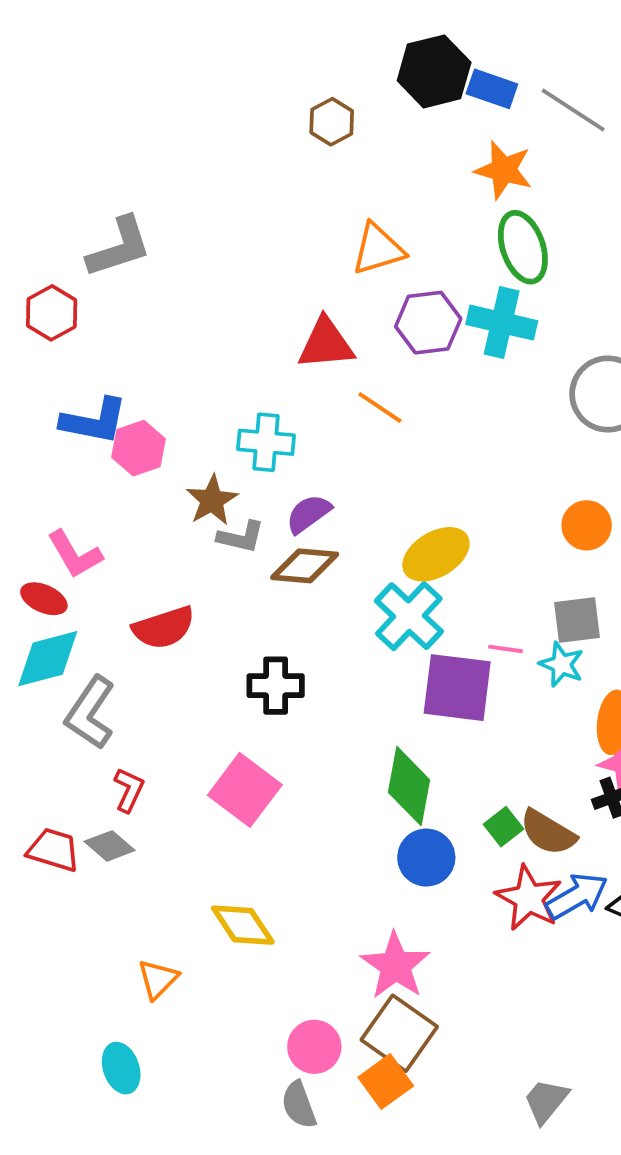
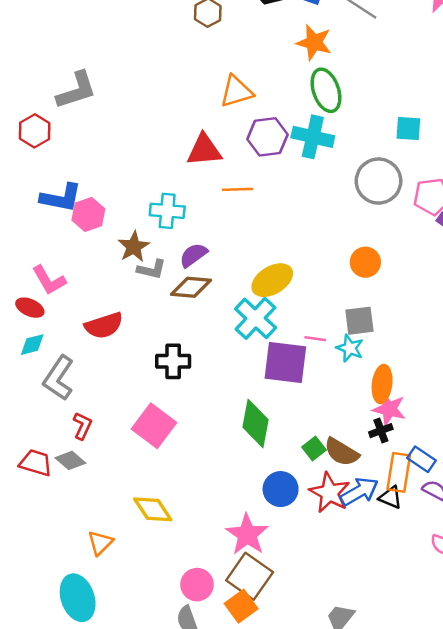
orange line: (380, 408) -> (238, 189), turned -36
cyan diamond: (48, 659) -> (32, 345), size x0.6
blue circle: (426, 858) -> (281, 489), moved
cyan ellipse: (121, 1068) -> (78, 598), size x1.5

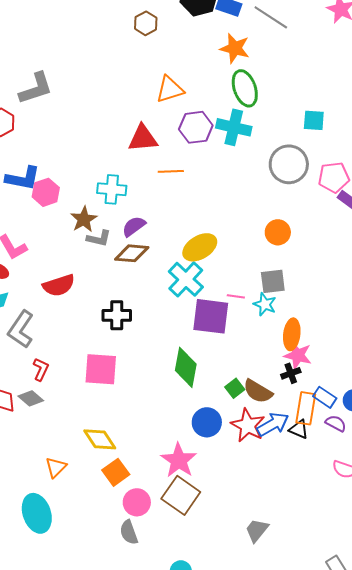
pink square: (154, 426) -> (101, 369), turned -33
orange square: (241, 606) -> (116, 472), moved

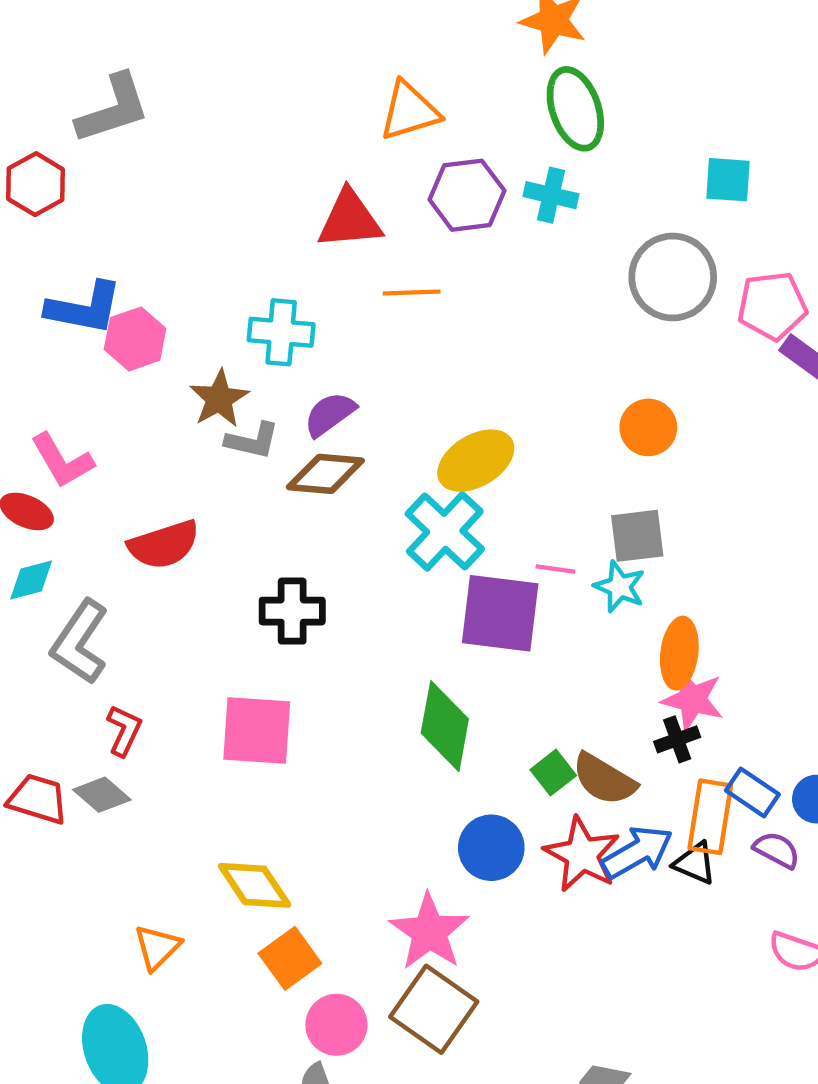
cyan cross: (234, 127) -> (551, 195), size x0.7

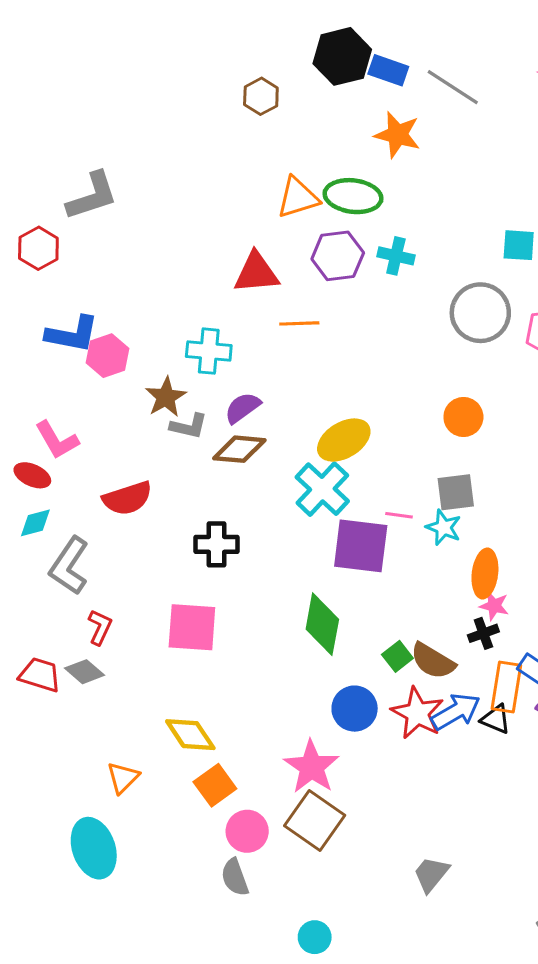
green ellipse: (575, 109) -> (353, 196), moved, turned -64
pink star: (693, 700) -> (494, 606), size x0.7

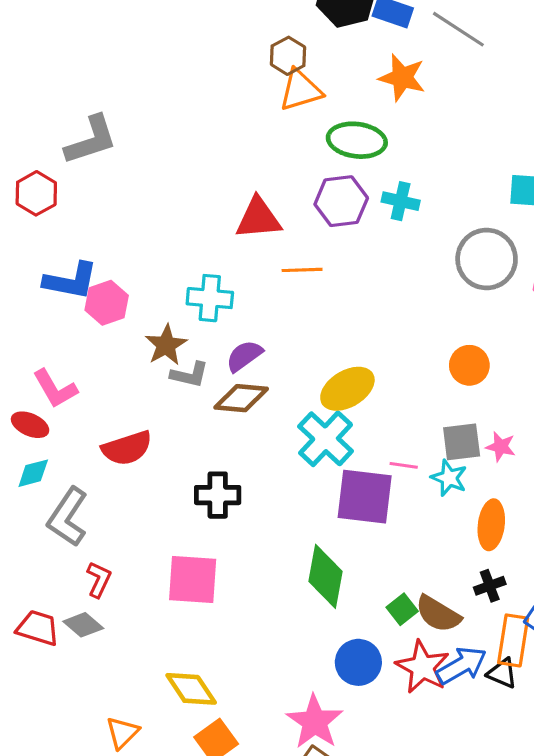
brown hexagon: (261, 96) -> (288, 56), moved
orange triangle: (298, 198) -> (301, 90), moved
pink star: (494, 606) -> (501, 447), moved

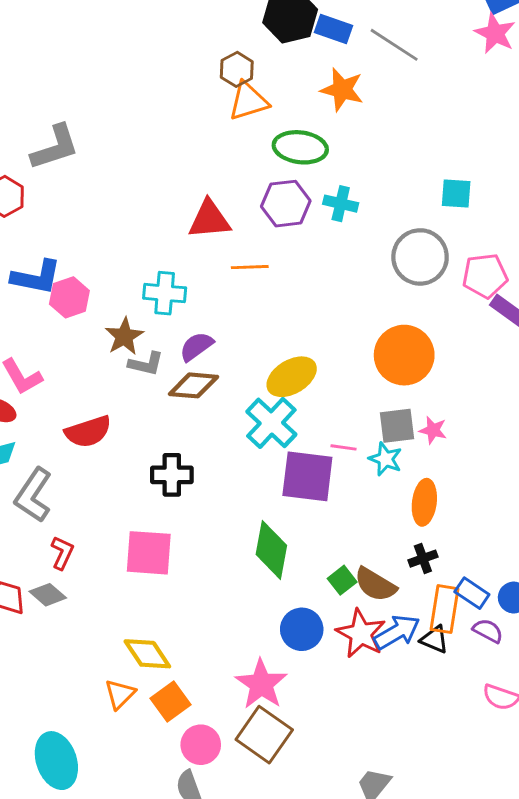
orange circle: (469, 365) -> (404, 355), size x1.6
orange triangle: (122, 733) -> (120, 694), moved

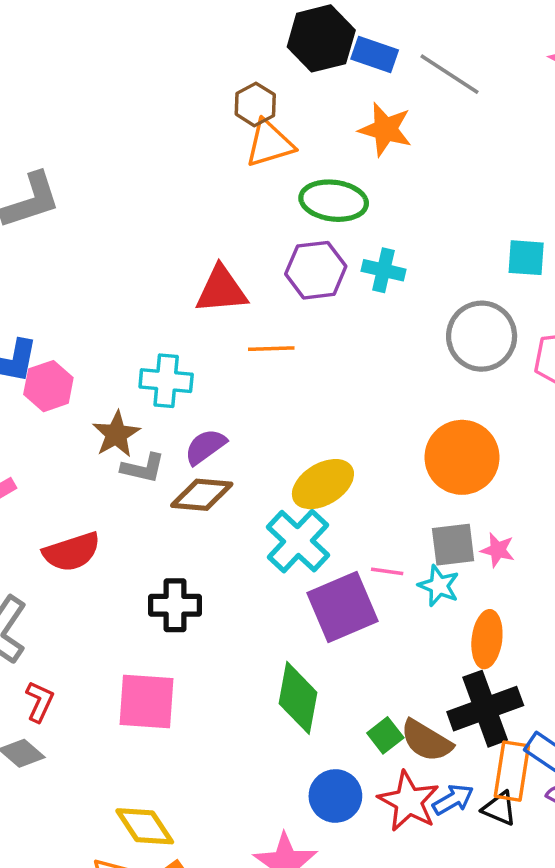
purple square: (307, 476) -> (343, 607), turned -30
black cross: (423, 559) -> (485, 709), size x2.0
blue arrow: (397, 632) -> (453, 800), size x0.7

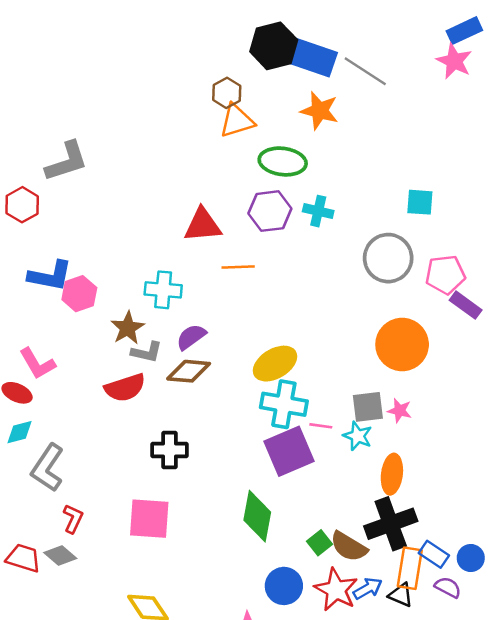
blue rectangle: (375, 55) -> (312, 57), size x1.5
orange circle: (462, 457) -> (402, 345), moved
cyan cross: (298, 541) -> (284, 404), moved, turned -33
red semicircle: (72, 552) -> (125, 388), moved

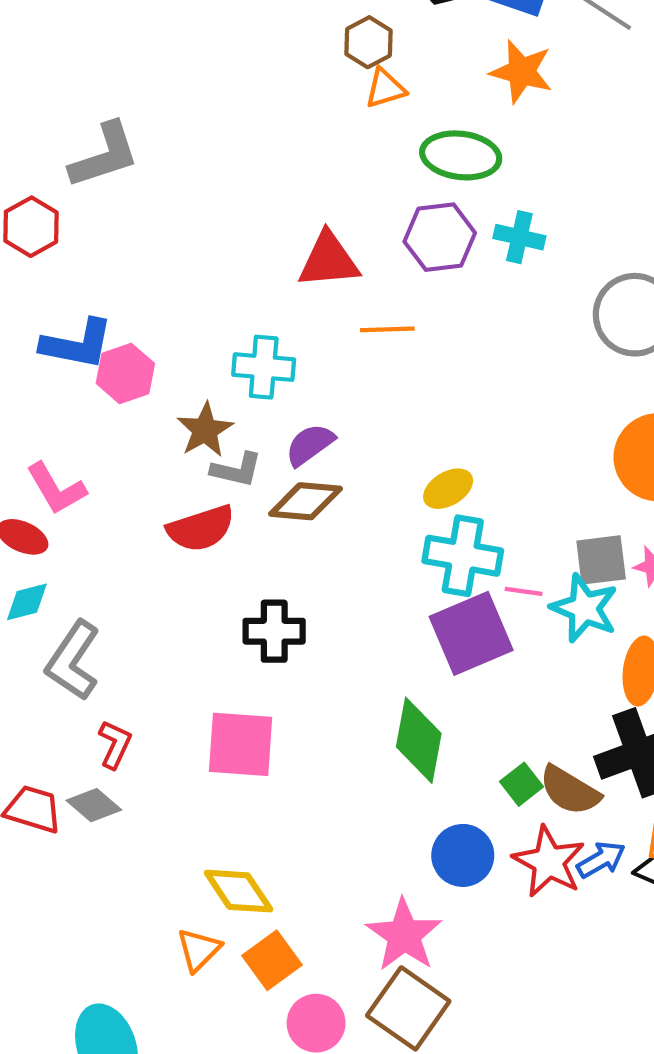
orange triangle: (237, 121) -> (385, 88), size x0.7
yellow ellipse: (275, 364) -> (448, 489), size x0.7
cyan star: (358, 436) -> (584, 608), size x1.4

